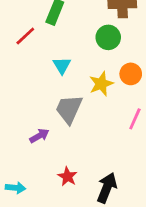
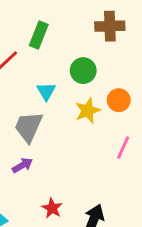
green circle: (108, 37) -> (83, 71), moved
gray trapezoid: (69, 109) -> (28, 127), moved

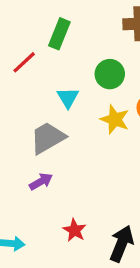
yellow star: (88, 111) -> (115, 119), turned -30
gray trapezoid: (28, 127) -> (48, 138), turned 36

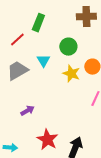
gray trapezoid: (48, 138) -> (17, 71), moved
red star: (75, 230) -> (47, 140), size x1.5

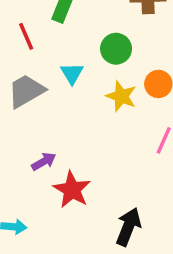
red line: (17, 40) -> (26, 36), turned -70
red star: (47, 140) -> (72, 190), moved

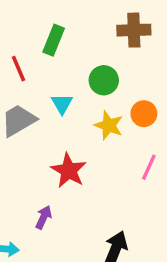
purple arrow: (44, 162) -> (44, 217), moved, turned -35
red star: (72, 190) -> (69, 171), moved

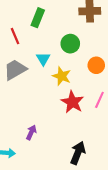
yellow star: (109, 125) -> (62, 76), moved
red star: (69, 171) -> (72, 102), moved

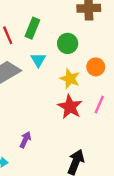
green rectangle: (38, 18) -> (32, 28), moved
yellow star: (62, 76) -> (70, 79), moved

